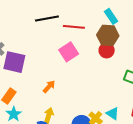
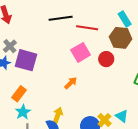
red circle: (107, 50) -> (106, 59), moved
orange arrow: (49, 87) -> (71, 83), moved

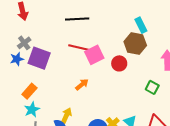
red line: (87, 28) -> (79, 48), moved

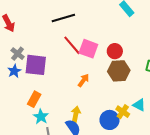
brown hexagon: (135, 44) -> (119, 71), moved
red line: (79, 48) -> (72, 45), turned 50
pink square: (94, 55) -> (88, 49), turned -30

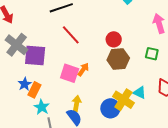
pink square: (88, 49) -> (70, 73), moved
gray cross: (18, 54) -> (17, 45), size x1.6
blue star: (14, 71) -> (25, 84), moved
yellow cross: (123, 112) -> (123, 100), size x1.5

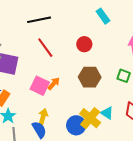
red circle: (114, 39) -> (84, 44), moved

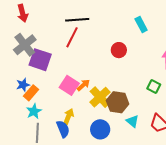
red line: (45, 48) -> (72, 37), moved, turned 55
brown hexagon: (90, 77) -> (118, 102), moved
yellow cross: (90, 118) -> (100, 97), moved

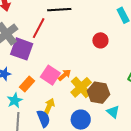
red line: (72, 37) -> (39, 28), moved
orange rectangle: (31, 93) -> (27, 84), moved

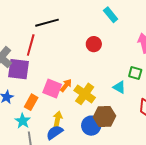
brown hexagon: (98, 93) -> (105, 116), moved
cyan triangle: (113, 112) -> (119, 87), moved
blue semicircle: (44, 119) -> (55, 132), turned -90

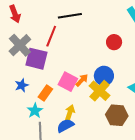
blue circle: (91, 126) -> (104, 76), moved

